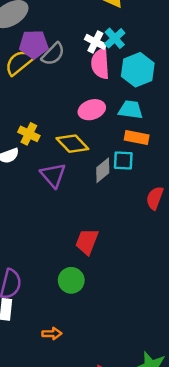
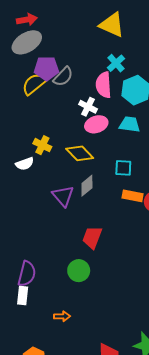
white cross: (95, 42) -> (88, 107), moved
orange rectangle: (137, 138) -> (133, 196), moved
gray diamond: (103, 170) -> (87, 186), moved
purple triangle: (53, 175) -> (63, 196), moved

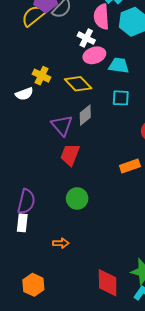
cyan trapezoid: (129, 124) -> (119, 65), moved
orange rectangle: (133, 196) -> (130, 166), moved, turned -30
red trapezoid: (92, 237) -> (70, 155), moved

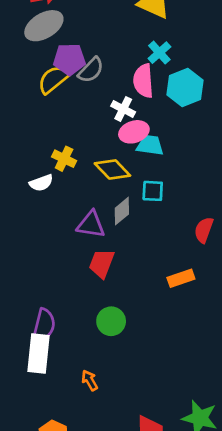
cyan trapezoid: (119, 65) -> (150, 145), moved
cyan square: (121, 98) -> (153, 191), moved
purple triangle: (62, 125) -> (91, 225), turned -40
white rectangle: (22, 223) -> (39, 353), size x1.6
orange arrow: (61, 243) -> (90, 380), turned -119

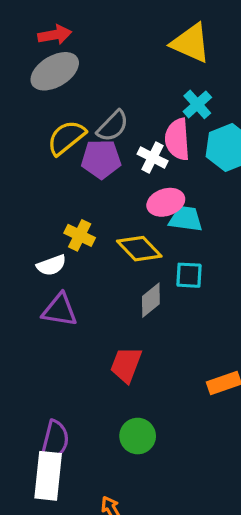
purple pentagon: (69, 59) -> (101, 159), moved
white cross: (123, 109) -> (153, 157), moved
purple triangle: (91, 225) -> (60, 310), moved

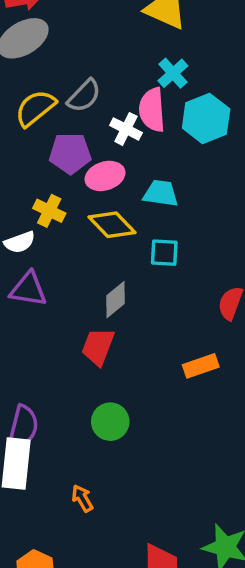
purple pentagon: (101, 159) -> (70, 153), moved
pink ellipse: (166, 202) -> (105, 176), moved
gray diamond: (151, 300) -> (115, 300), moved

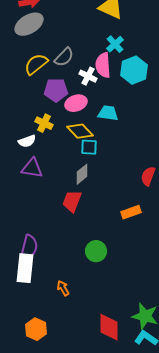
cyan square: (164, 253) -> (89, 147), moved
green circle: (110, 422) -> (96, 251), moved

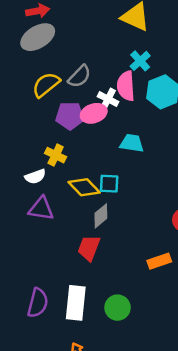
pink ellipse: (76, 103) -> (94, 113), moved
yellow diamond: (80, 131) -> (84, 187), moved
white rectangle: (25, 268) -> (76, 303), moved

